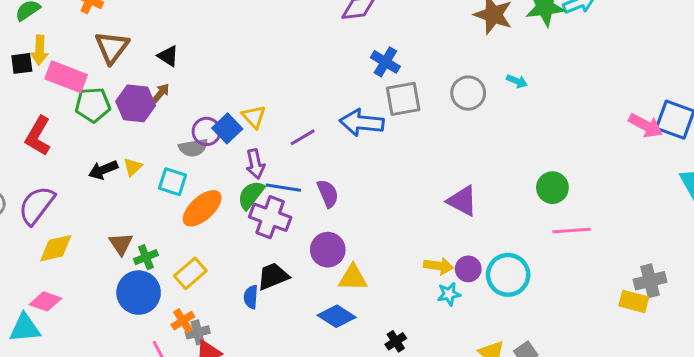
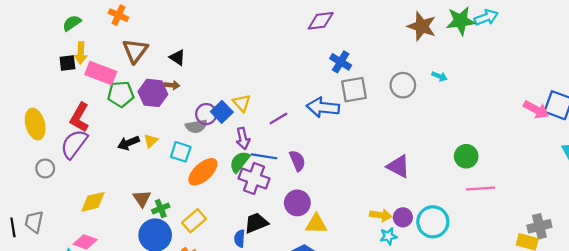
brown arrow: (161, 93) -> (172, 85), turned 56
purple semicircle: (37, 205) -> (74, 144), moved

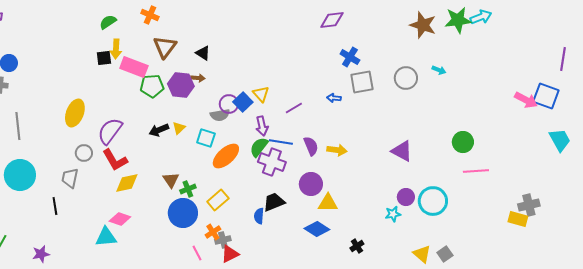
blue arrow: (323, 107) -> (334, 98), size x0.5
red L-shape: (80, 117) -> (115, 160), moved, turned -60
yellow ellipse: (35, 124) -> (75, 113), turned 36
yellow arrow: (381, 215) -> (337, 150), moved
gray trapezoid: (34, 222) -> (70, 178), moved

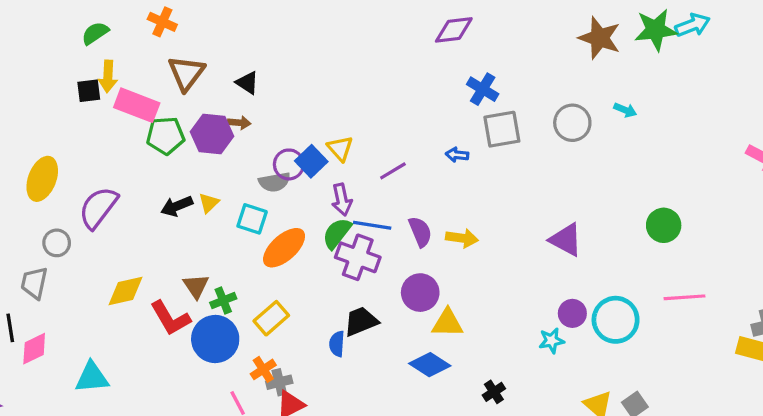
red L-shape: (115, 160) -> (170, 318), moved
pink line: (476, 171) -> (684, 297), moved
pink diamond: (120, 219) -> (34, 349), moved, turned -45

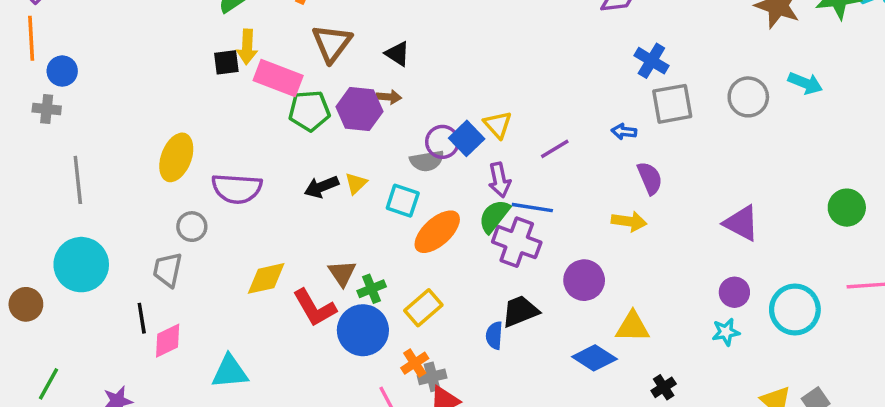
cyan arrow: (625, 110) -> (805, 83), size x1.4
purple semicircle: (98, 208) -> (237, 189), turned -123
purple semicircle: (420, 232) -> (650, 178), moved
purple circle: (572, 313) -> (734, 292), moved
yellow triangle: (447, 323) -> (632, 327), moved

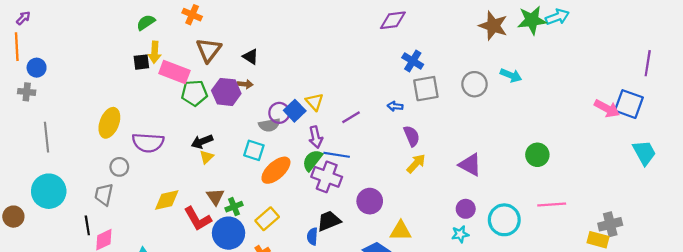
yellow triangle: (356, 183) -> (206, 157), moved
yellow arrow: (629, 221) -> (416, 164), moved, turned -55

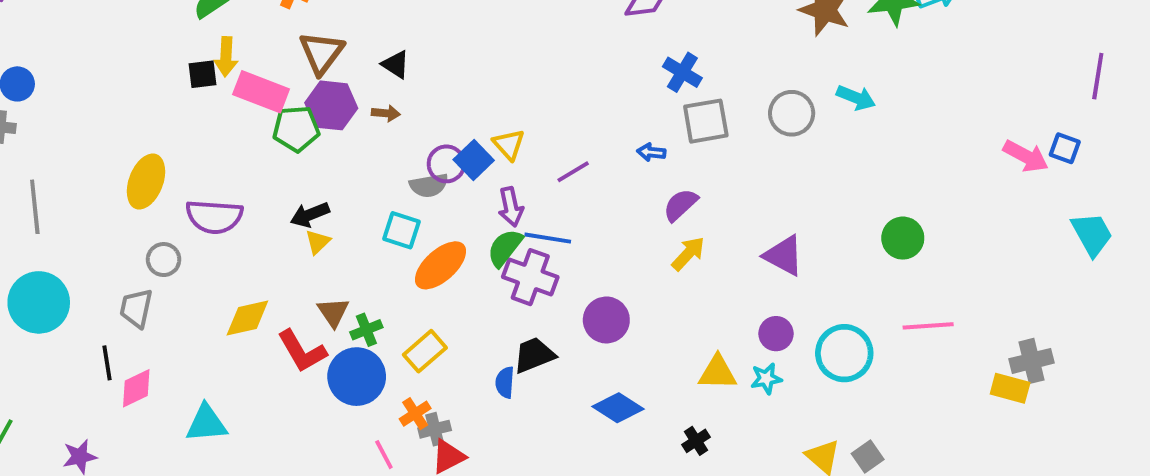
purple hexagon: (226, 92) -> (331, 105), moved
blue square: (629, 104) -> (1065, 148), size x0.6
purple semicircle: (412, 136) -> (680, 205), turned -110
yellow triangle: (401, 231) -> (717, 373), moved

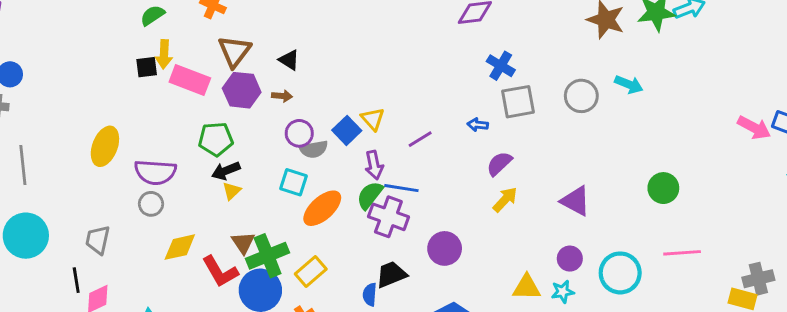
green pentagon: (296, 129) -> (216, 139), moved
purple circle: (446, 164) -> (299, 133), moved
gray circle: (164, 260) -> (151, 204), moved
green cross: (366, 330) -> (268, 256), size x1.8

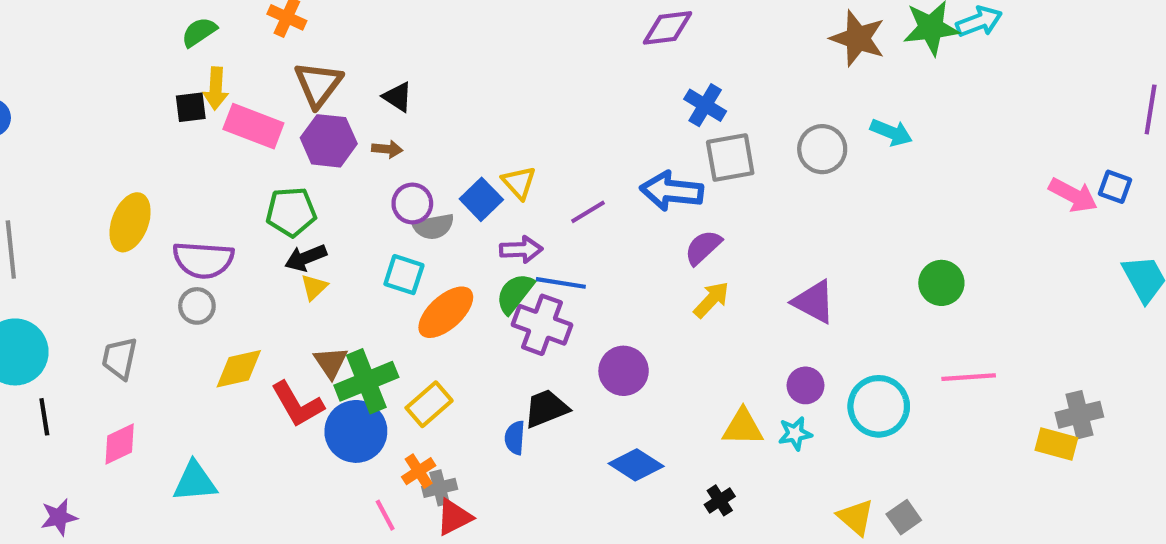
blue arrow: (478, 125) -> (672, 191), size x2.0
purple arrow: (374, 165) -> (521, 249), turned -80
black line: (76, 280) -> (44, 417), moved

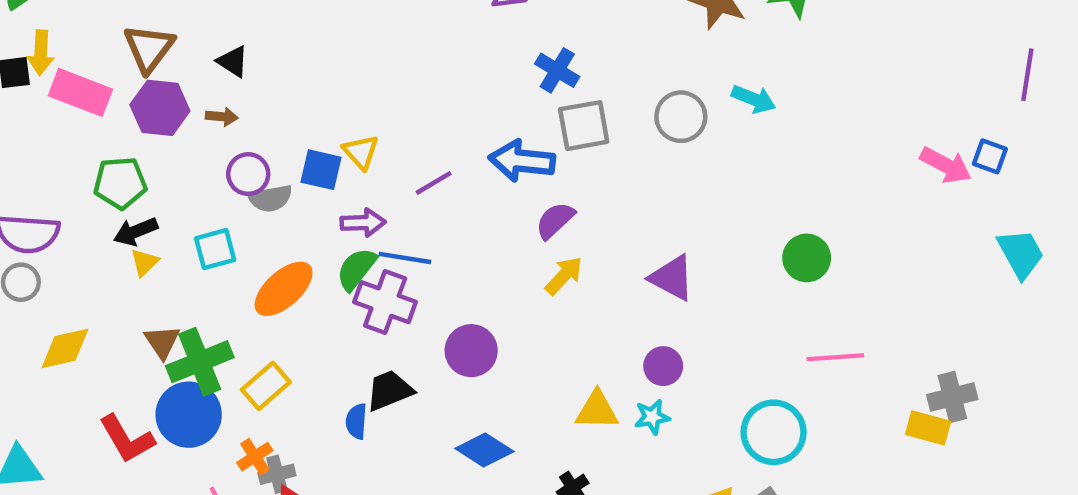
blue square: (481, 199) -> (321, 170), turned -33
cyan square: (404, 275) -> (215, 249), moved, turned -33
red L-shape: (297, 404) -> (127, 439), moved
cyan circle: (879, 406) -> (774, 432), moved

